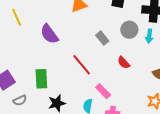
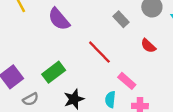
green rectangle: (41, 79) -> (54, 72), turned 60

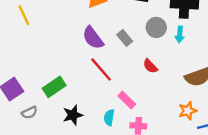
purple semicircle: (59, 19) -> (93, 38), moved

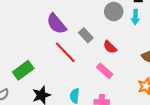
gray rectangle: (125, 38) -> (86, 35), moved
pink rectangle: (127, 100) -> (105, 71), moved

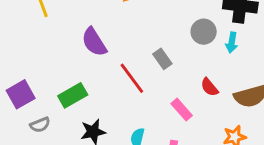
purple semicircle: (56, 24) -> (94, 42), moved
red semicircle: (110, 47) -> (209, 87), moved

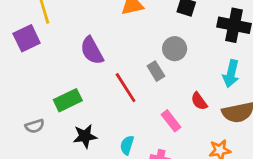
gray circle: (204, 32) -> (175, 49), moved
cyan arrow: (232, 42) -> (231, 74), moved, size x1.4
purple square: (21, 94) -> (27, 38), moved

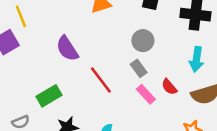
gray rectangle: (156, 71) -> (139, 68), moved
pink rectangle: (171, 121) -> (146, 94), moved

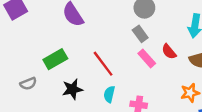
red line: (101, 80) -> (103, 64), moved

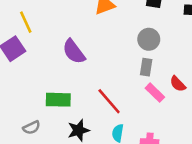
gray rectangle: (140, 34) -> (146, 67), turned 49
green rectangle: (55, 59) -> (58, 100), turned 35

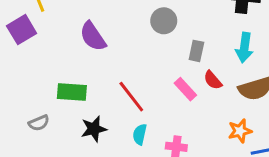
gray circle: (149, 39) -> (164, 21), moved
gray rectangle: (146, 67) -> (196, 51), moved

